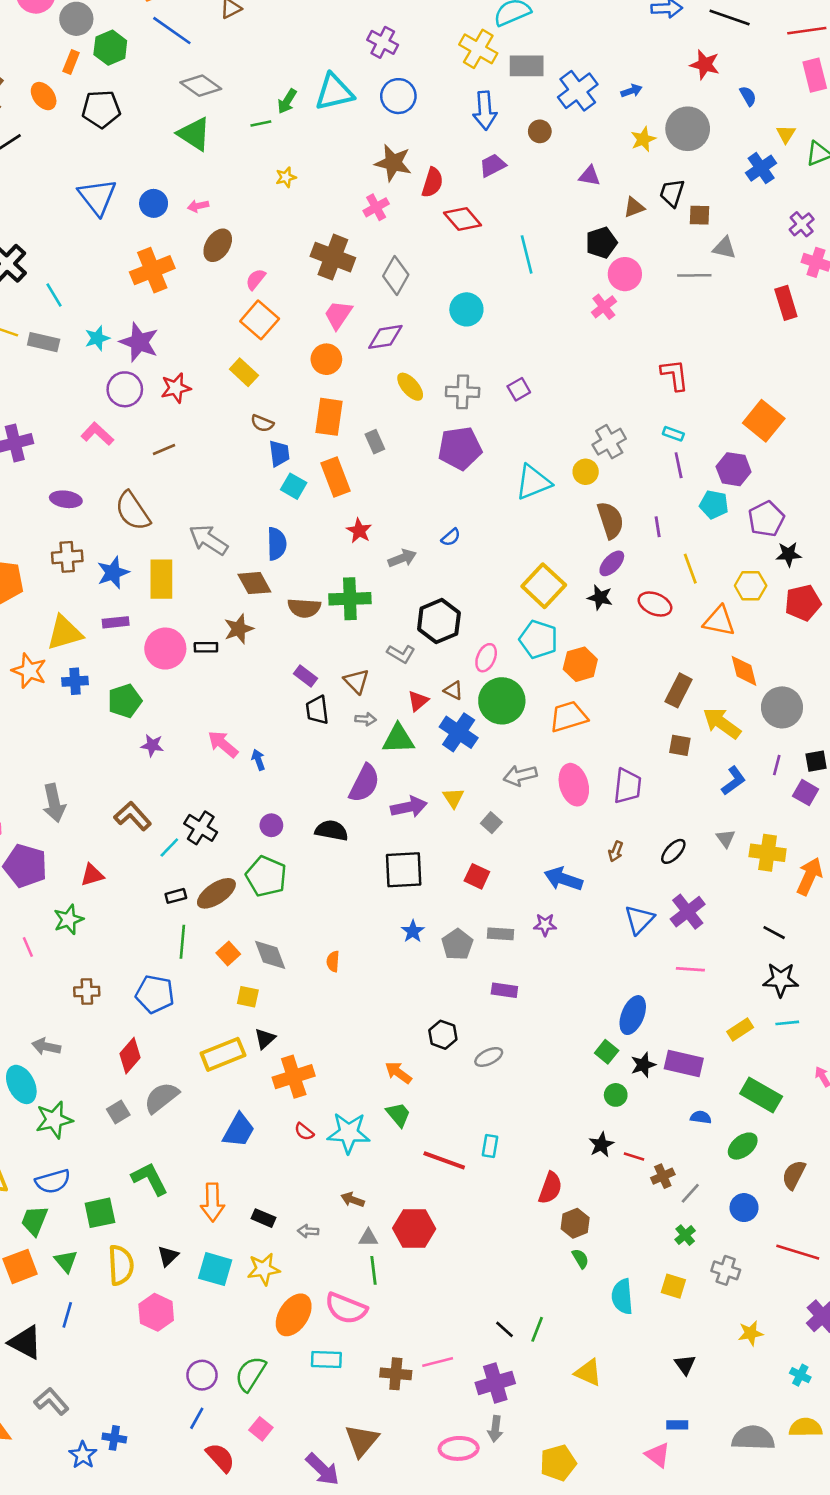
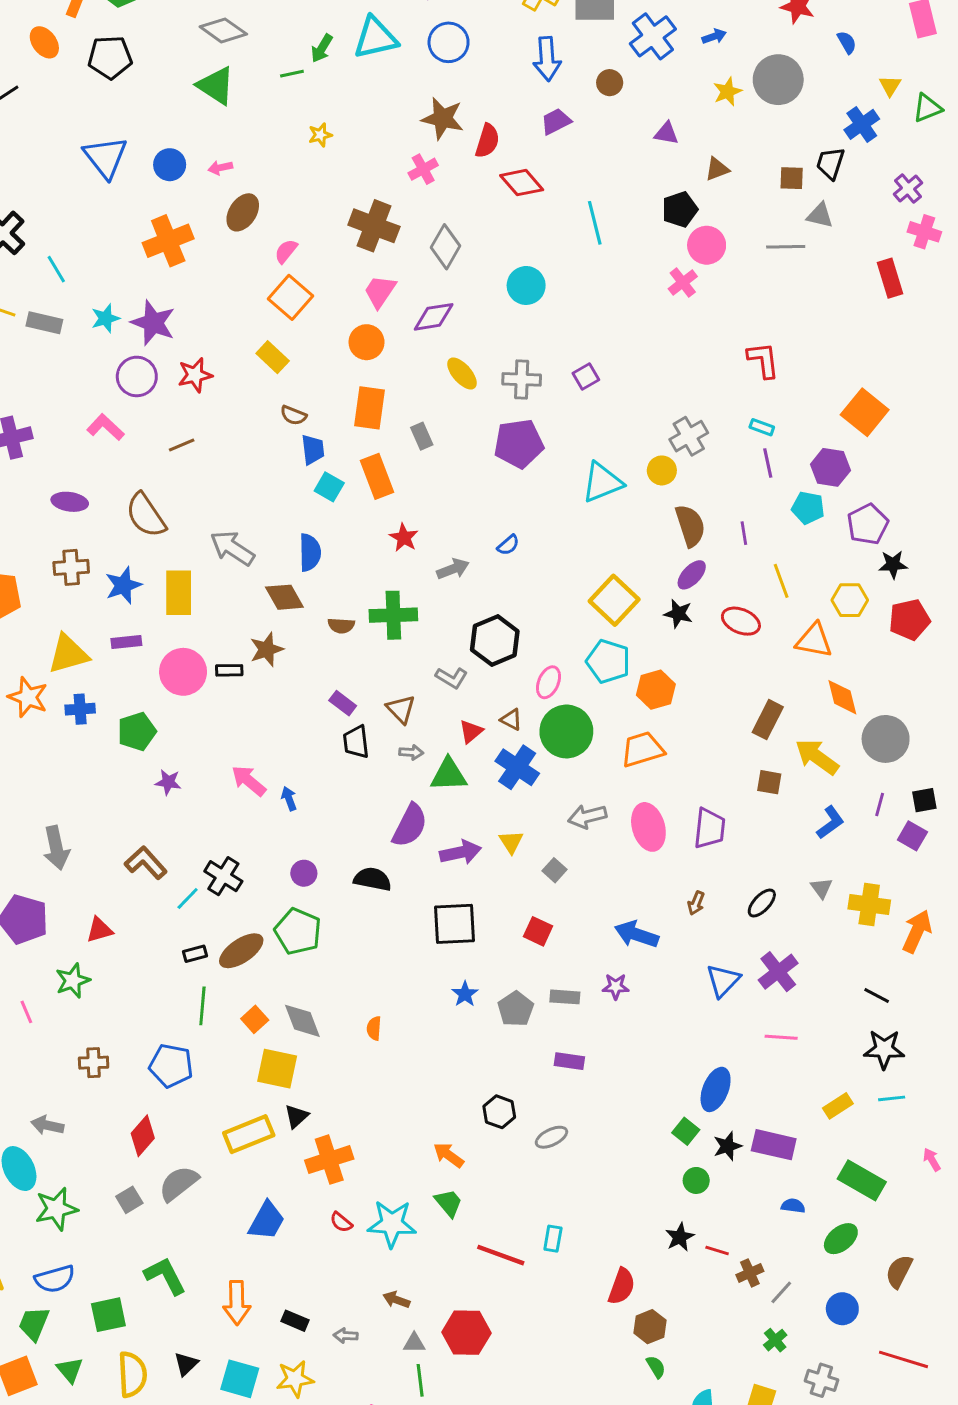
black trapezoid: (672, 193) -> (830, 163), moved
brown semicircle: (304, 608) -> (341, 626), size x0.7
yellow square: (248, 997) -> (277, 1069), size x1.6

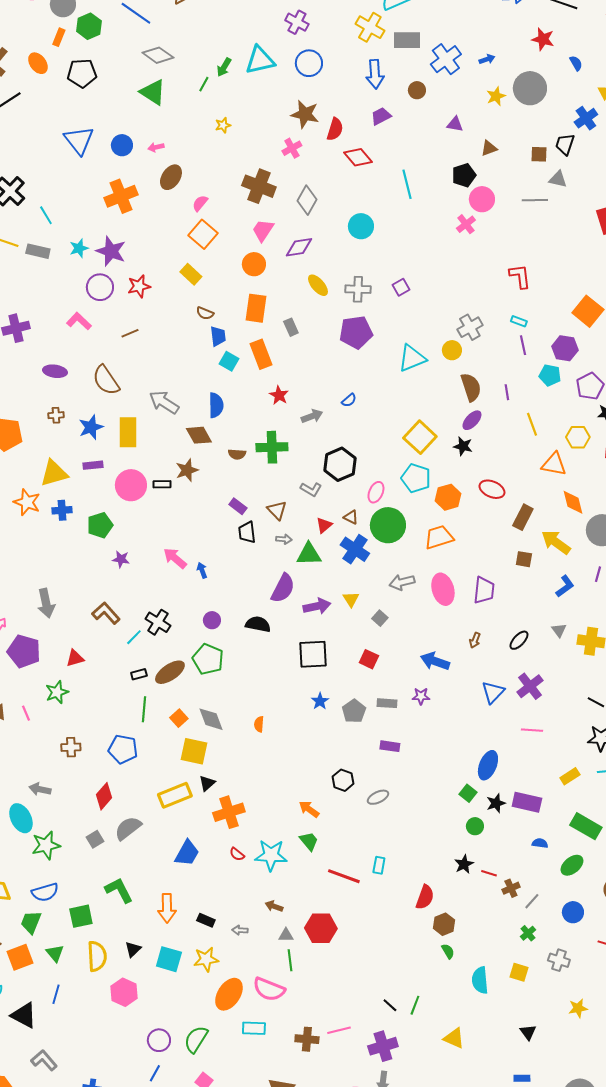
green line: (292, 74) -> (204, 84), turned -49
brown cross: (71, 567) -> (56, 415), size x0.7
red ellipse: (741, 621) -> (492, 489), moved

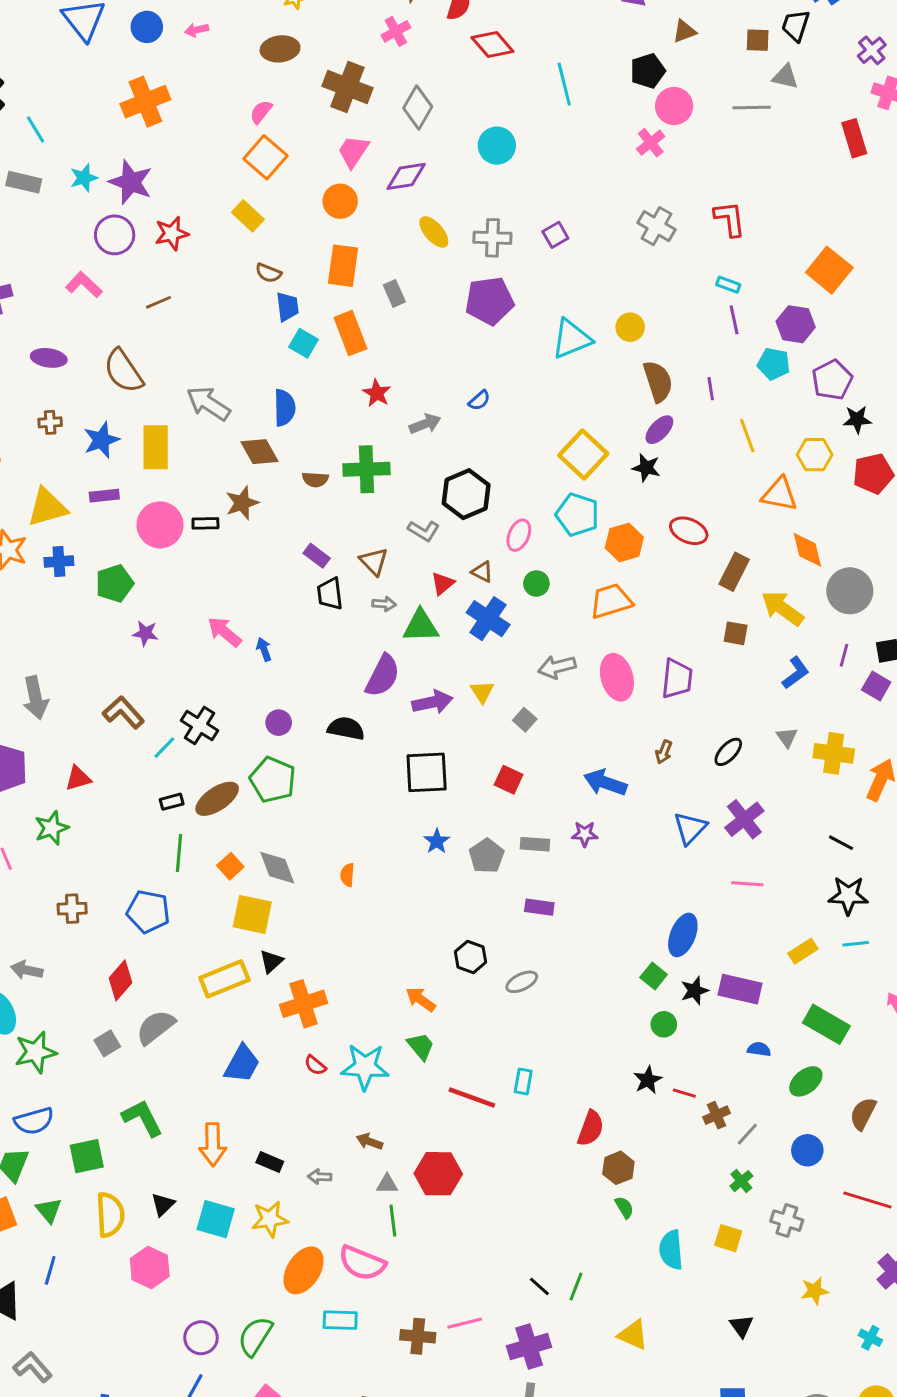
brown ellipse: (171, 177) -> (280, 49), moved, turned 50
gray cross: (470, 327) -> (656, 226), moved, turned -30
green circle: (388, 525) -> (536, 583), size x0.5

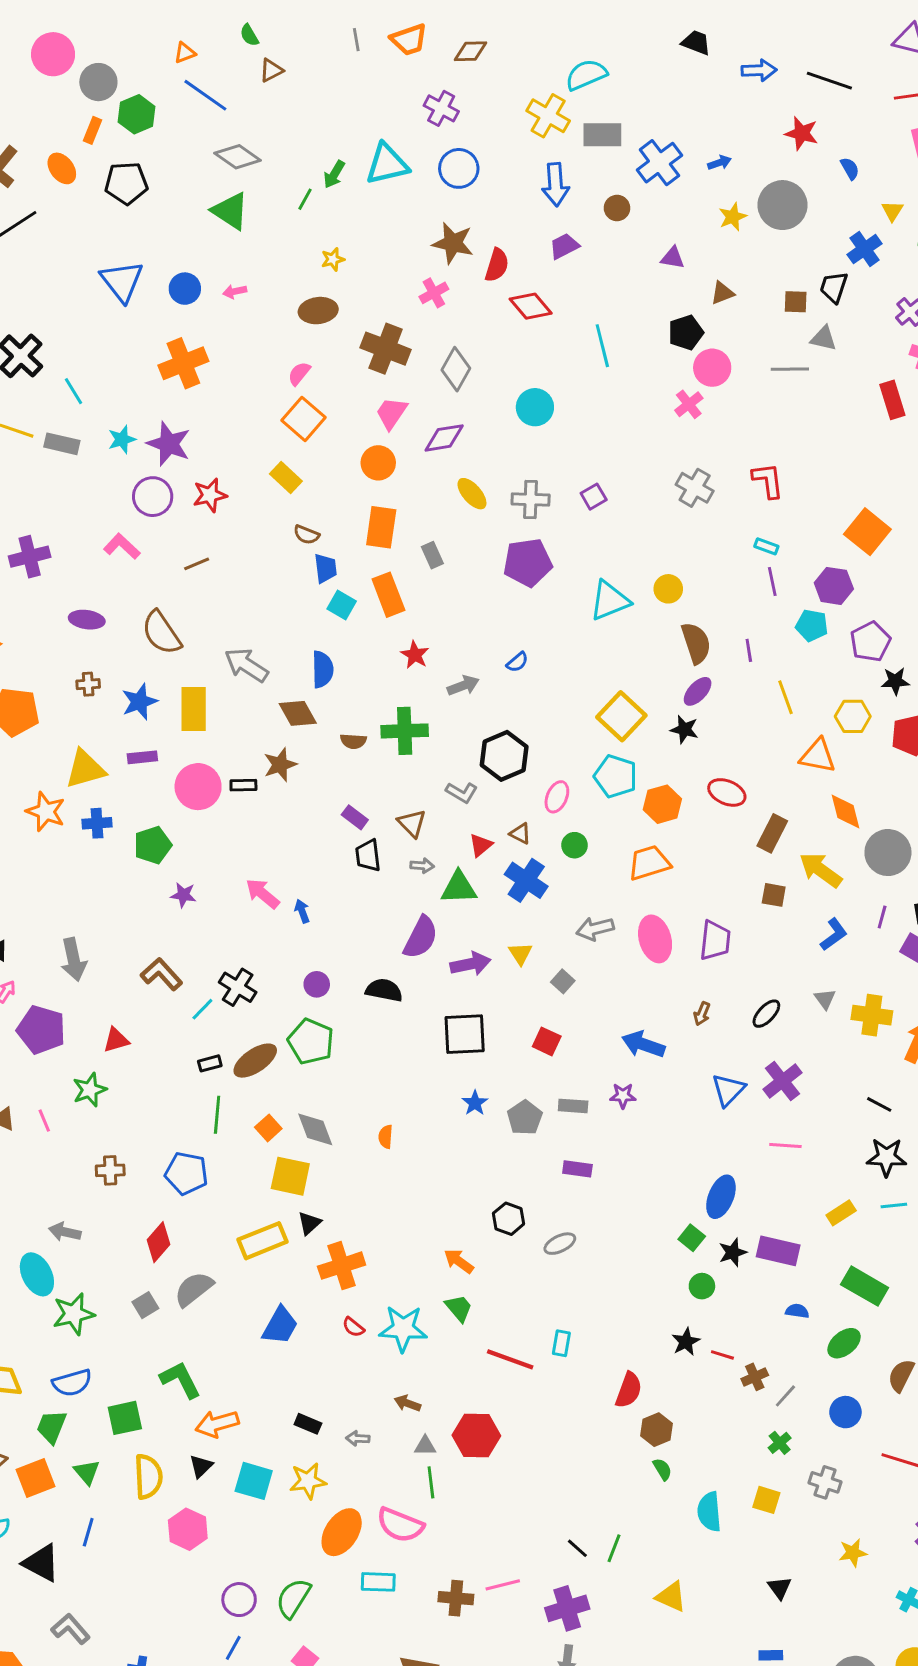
orange arrow: (213, 1144) -> (217, 1424), moved, turned 75

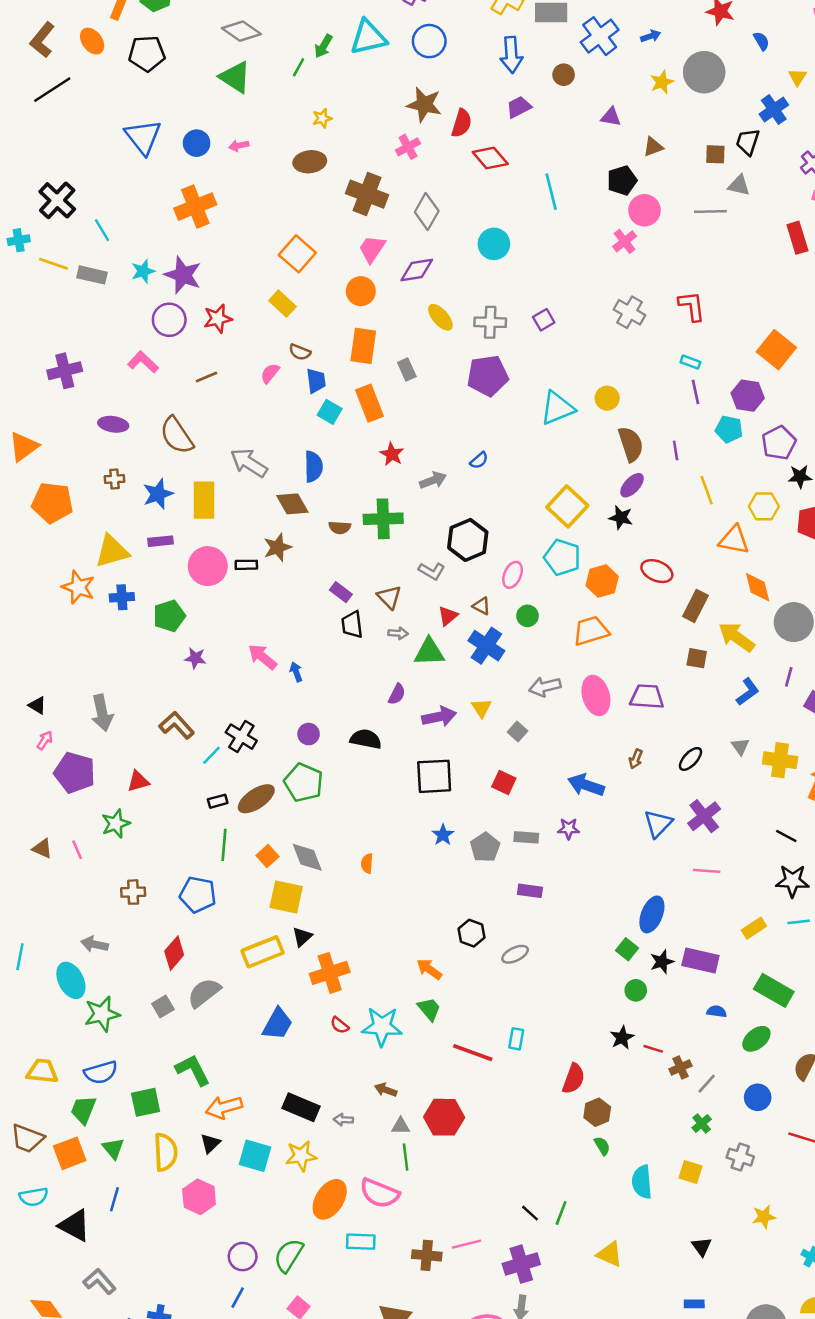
pink semicircle: (299, 374) -> (270, 373), moved
purple semicircle: (421, 937) -> (397, 694), size x0.6
purple trapezoid: (715, 940) -> (647, 697), turned -92
black rectangle: (308, 1424) -> (301, 1107), size x1.6

